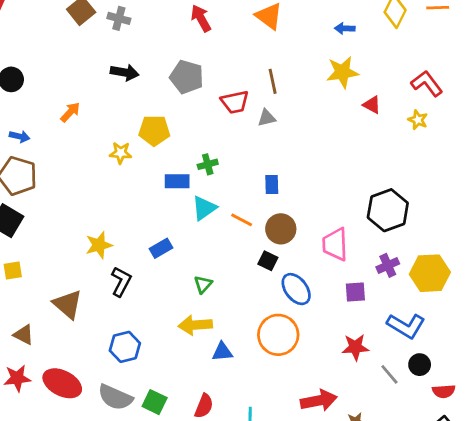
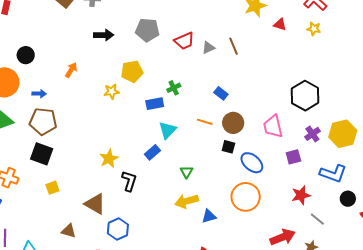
brown line: (273, 81) -> (233, 46), moved
blue rectangle: (272, 185) -> (221, 93), turned -40
cyan triangle: (204, 208) -> (168, 130), moved
blue hexagon: (125, 347) -> (118, 229), moved
gray line: (389, 374) -> (317, 219), moved

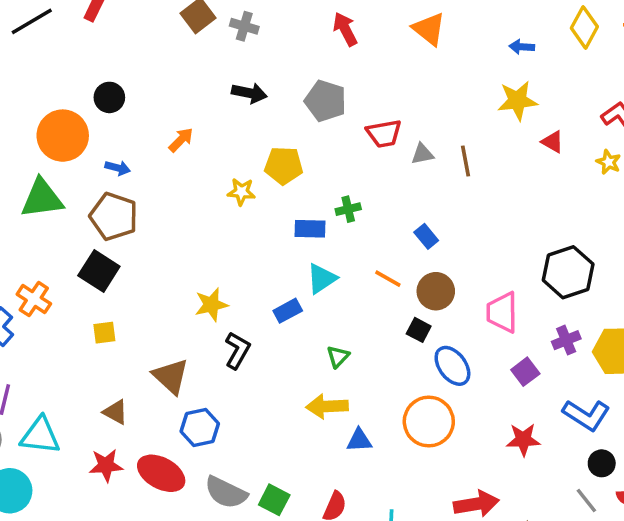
purple square: (293, 157) -> (525, 372), turned -35
gray line: (317, 219) -> (586, 501), moved

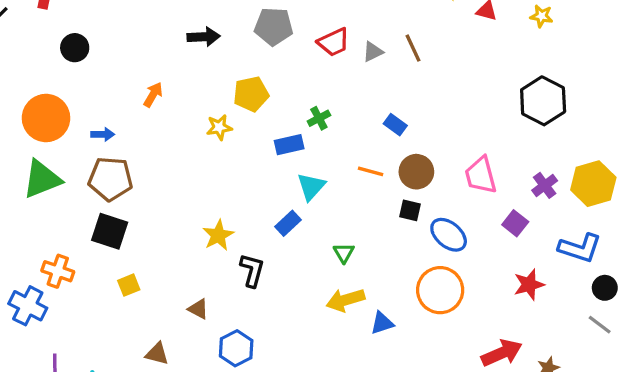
black circle: (109, 97) -> (75, 48), moved
black hexagon: (568, 272) -> (543, 101), moved
brown triangle: (171, 376) -> (198, 309), size x0.6

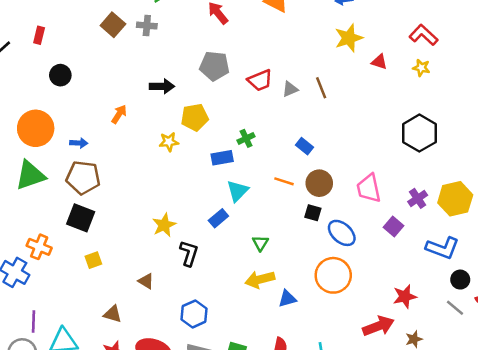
black arrow: (204, 37) -> (162, 86), moved
red star: (529, 285) -> (405, 296), moved
blue hexagon: (236, 348) -> (194, 314), moved

